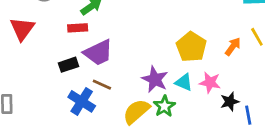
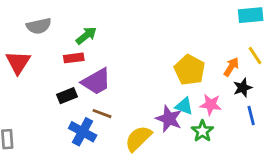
purple star: (155, 79) -> (169, 119), moved
black star: (230, 102) -> (243, 88), moved
green star: (164, 106) -> (202, 131), moved
blue line: (248, 115) -> (251, 116), moved

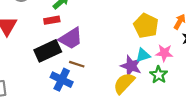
black rectangle: (67, 96) -> (48, 51), size x1.6
cyan triangle: (184, 106) -> (143, 55), turned -35
yellow semicircle: (138, 138) -> (124, 83), moved

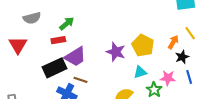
pink star: (164, 53) -> (168, 78), moved
purple star: (131, 66) -> (116, 52), moved

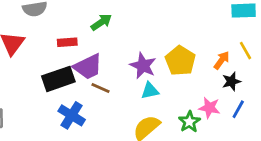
green arrow: (67, 24) -> (101, 22), moved
cyan triangle: (140, 72) -> (150, 91), moved
blue line: (189, 77) -> (238, 109), turned 40
brown line: (80, 80) -> (101, 88), moved

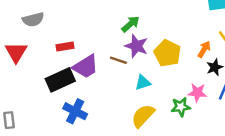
green arrow: (101, 22) -> (130, 24), moved
purple star: (143, 66) -> (136, 46), moved
brown line: (101, 88) -> (118, 60), moved
green star: (189, 122) -> (181, 107), turned 30

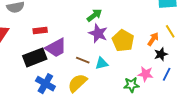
brown line: (118, 60) -> (83, 60), moved
yellow semicircle: (143, 116) -> (77, 83), moved

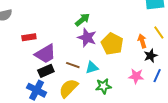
orange arrow: (153, 39) -> (142, 41), turned -48
black rectangle: (35, 57) -> (46, 71), moved, size x0.7
green star: (131, 85) -> (103, 86), moved

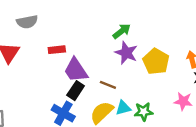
purple trapezoid: (45, 54) -> (76, 70), turned 85
cyan triangle: (92, 67) -> (123, 108), moved
black rectangle: (46, 71) -> (76, 91), turned -35

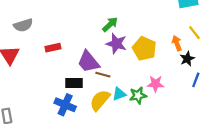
purple trapezoid: (76, 70) -> (88, 62), moved
black rectangle: (76, 91) -> (74, 83), turned 63
pink star: (183, 101) -> (156, 84), moved

